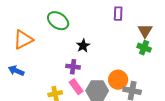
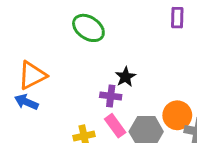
orange triangle: (23, 40) -> (32, 75), moved
black star: (83, 46) -> (125, 77), moved

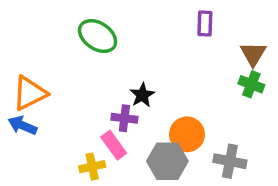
orange circle: (177, 115) -> (187, 134), moved
pink rectangle: (115, 126) -> (114, 145), moved

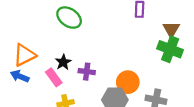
green cross: (251, 84) -> (170, 49), size x1.5
black star: (142, 95) -> (63, 62), moved
pink rectangle: (114, 145) -> (54, 77), moved

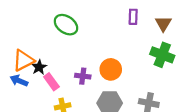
brown triangle: (171, 29) -> (163, 24), moved
black star: (63, 62) -> (39, 67), moved
orange circle: (128, 82) -> (111, 69), moved

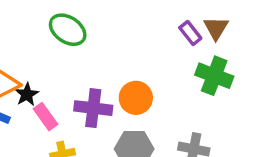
purple rectangle: (133, 17) -> (190, 33), moved, turned -40
purple cross: (83, 76) -> (93, 108), size x1.5

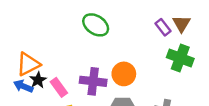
green ellipse: (68, 30) -> (96, 25), moved
black star: (27, 94) -> (38, 80), moved

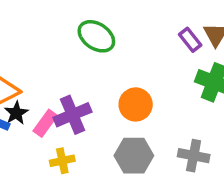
purple cross: (93, 81) -> (72, 115), moved, turned -30
pink rectangle: (59, 87) -> (45, 123), turned 72

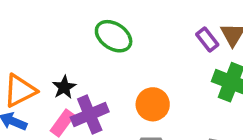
black star: (16, 113) -> (64, 87), moved

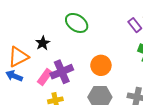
black star: (64, 87) -> (43, 43), moved

